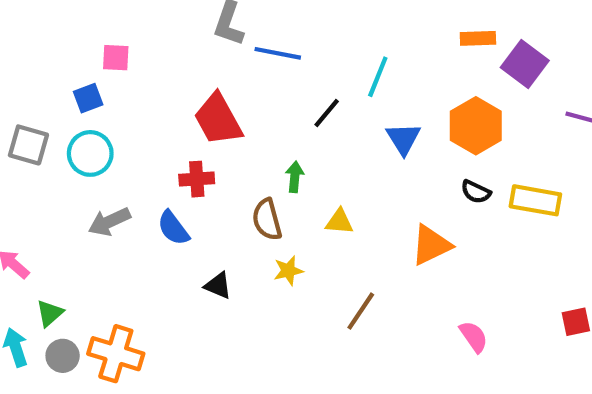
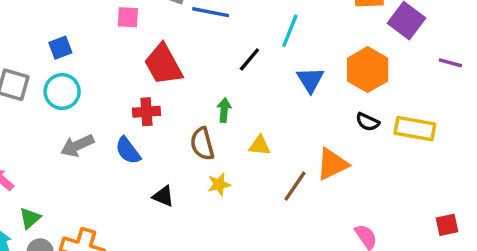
pink square: (116, 58) -> (128, 17), moved
brown line: (361, 311) -> (295, 186), moved

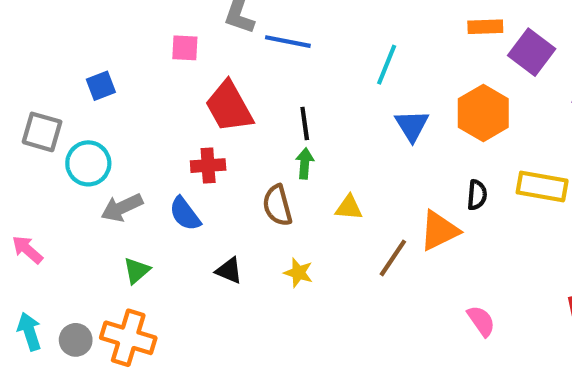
black line: (249, 59) -> (305, 123), moved, turned -48
cyan circle: (62, 92) -> (88, 163), moved
black semicircle: (368, 122) -> (477, 195), moved, turned -110
yellow star: (219, 184) -> (298, 273), moved, turned 30
green triangle: (30, 218) -> (137, 271), moved

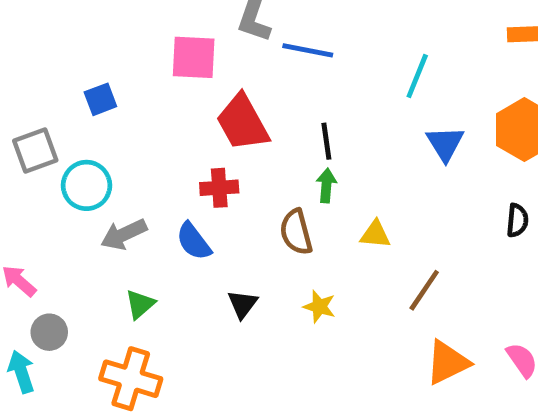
pink square: (185, 48) -> (194, 57), size x1.5
gray square: (42, 132) -> (35, 151), turned -36
orange triangle: (439, 231) -> (447, 362), moved
black triangle: (229, 271) -> (243, 304), turned 44
gray circle: (76, 340) -> (49, 332), moved

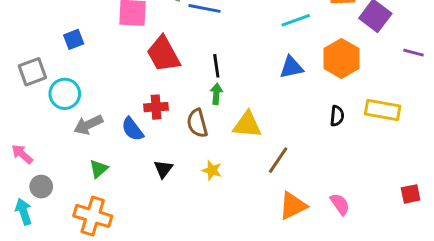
cyan line: (417, 76) -> (296, 20), moved, turned 48
blue triangle: (445, 144) -> (291, 67), turned 50
red cross: (219, 188) -> (156, 107), moved
yellow triangle: (375, 234) -> (247, 125), size x1.5

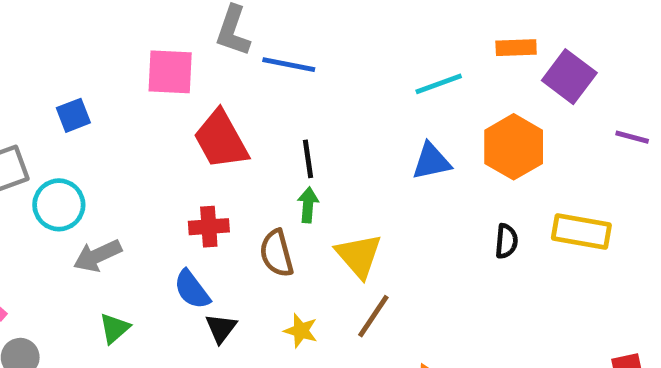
yellow triangle: (247, 125) -> (359, 256), turned 44
blue semicircle: (132, 129) -> (192, 290), moved
brown line: (278, 160) -> (373, 316), moved

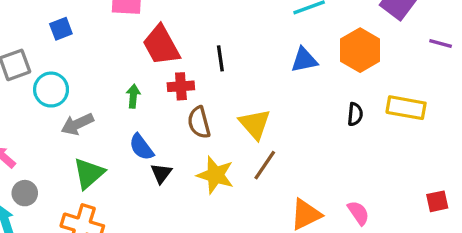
green arrow: (308, 205) -> (133, 96), moved
red cross: (209, 227) -> (181, 86), moved
green triangle: (114, 328) -> (89, 173), size x1.5
yellow star: (301, 331) -> (215, 175), size x1.6

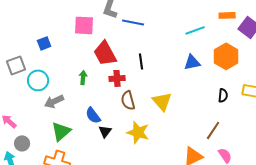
green arrow: (133, 96) -> (83, 77), moved
brown line: (265, 165) -> (213, 130), moved

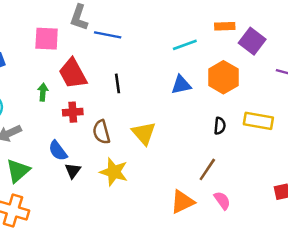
green arrow: (83, 77) -> (43, 92), moved
red cross: (117, 78) -> (73, 112), moved

